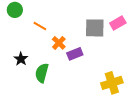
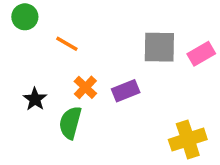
pink rectangle: (118, 23) -> (201, 54), moved
orange cross: (59, 43) -> (85, 87), moved

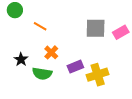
purple rectangle: (126, 91) -> (75, 67), moved
green semicircle: (70, 123) -> (42, 74), turned -96
yellow cross: (188, 139) -> (98, 75), moved

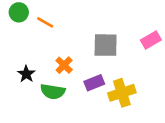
orange line: (40, 26) -> (45, 22), moved
gray square: (96, 28) -> (106, 45), moved

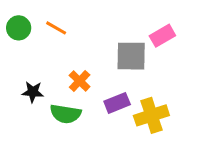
green circle: (19, 12) -> (19, 28), moved
pink rectangle: (151, 40) -> (162, 36), moved
black star: (26, 74) -> (33, 92), turned -30

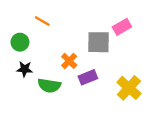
green circle: (19, 28) -> (20, 42), moved
orange cross: (80, 81) -> (69, 61), moved
yellow cross: (151, 115) -> (129, 88), moved, turned -30

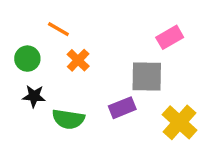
gray square: (98, 42) -> (147, 77), moved
orange cross: (69, 61) -> (78, 60), moved

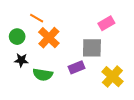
orange cross: (78, 60) -> (49, 38), size x1.5

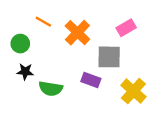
orange cross: (49, 38) -> (77, 33), moved
purple rectangle: (77, 67) -> (91, 80), turned 42

